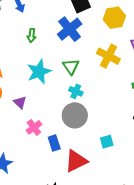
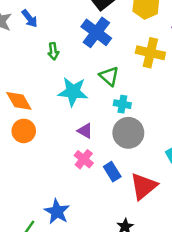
cyan star: (39, 72) -> (73, 92), turned -30
purple triangle: (20, 102) -> (85, 131), moved

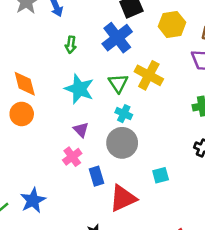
yellow cross: (150, 53) -> (149, 75), moved

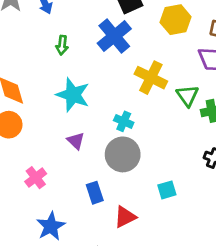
green triangle: (118, 83) -> (187, 96), moved
pink cross: (72, 157) -> (36, 178), moved
red triangle: (123, 198) -> (125, 217), size x0.7
blue star: (33, 200) -> (51, 226), moved

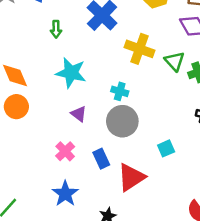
pink cross: (36, 178) -> (65, 151), moved
red triangle: (125, 217) -> (131, 177), size x1.4

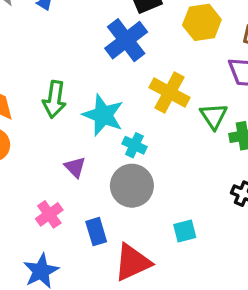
green arrow: (56, 29) -> (54, 99), moved, size x1.5
cyan star: (71, 73) -> (103, 115), moved

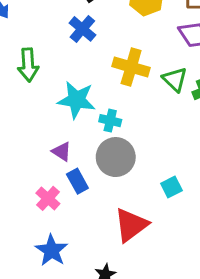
blue cross: (126, 40) -> (82, 29), size x0.7
green arrow: (54, 99) -> (28, 65), moved
blue rectangle: (96, 232) -> (77, 181), moved

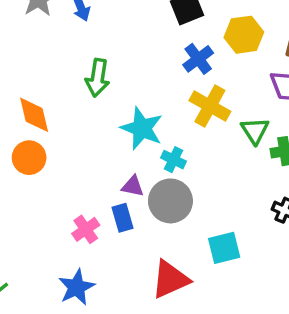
blue cross: (82, 29) -> (198, 59), moved
purple triangle: (62, 152) -> (133, 186), moved, turned -35
cyan square: (171, 187) -> (224, 248), size x1.4

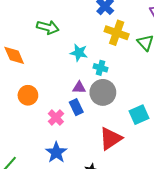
green arrow: (98, 78) -> (48, 27), turned -75
cyan star: (142, 128) -> (79, 53), size x0.7
orange circle: (29, 158) -> (28, 95), moved

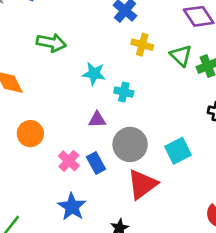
yellow cross: (117, 33) -> (142, 45), size x0.7
gray circle: (103, 92) -> (130, 144), moved
blue rectangle: (76, 107) -> (96, 163), moved

